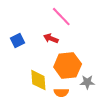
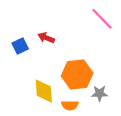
pink line: (61, 17) -> (102, 19), moved
red arrow: (51, 38) -> (46, 38), moved

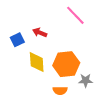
pink line: (102, 19) -> (75, 15), moved
yellow diamond: (44, 91) -> (37, 62), moved

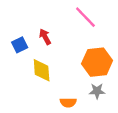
red arrow: (40, 33) -> (45, 37), turned 40
orange hexagon: (66, 64) -> (97, 62), moved

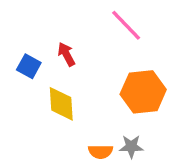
blue square: (20, 45) -> (29, 66), turned -35
gray star: (97, 91) -> (131, 146), moved

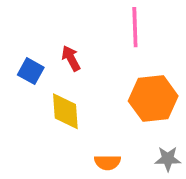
pink line: (126, 25) -> (135, 27), turned 42
gray star: (131, 146) -> (168, 159), moved

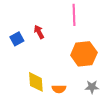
blue square: (31, 71) -> (17, 39), turned 32
yellow diamond: (65, 111) -> (36, 82), moved

